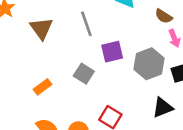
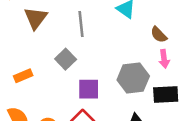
purple square: (112, 52) -> (89, 89), moved
gray square: (84, 74) -> (66, 59), moved

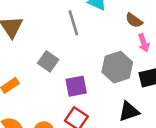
gray line: (81, 24) -> (73, 23), moved

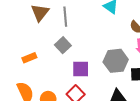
gray line: (73, 23) -> (65, 17), moved

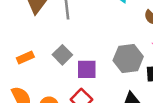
gray square: (63, 45) -> (62, 55), moved

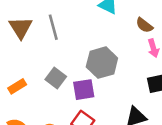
gray hexagon: (128, 58) -> (102, 63), moved

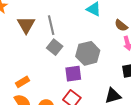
gray square: (56, 78) -> (55, 47), moved
orange rectangle: (17, 86) -> (22, 82), moved

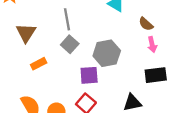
brown triangle: (26, 25) -> (26, 33), moved
orange rectangle: (22, 82) -> (39, 64), moved

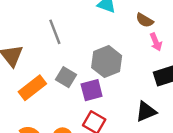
gray square: (70, 44) -> (66, 77), moved
orange rectangle: (39, 64) -> (32, 88), size x1.5

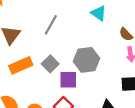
gray line: (55, 32) -> (51, 25), turned 36

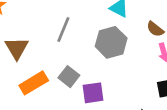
gray hexagon: (86, 60) -> (111, 42), moved

